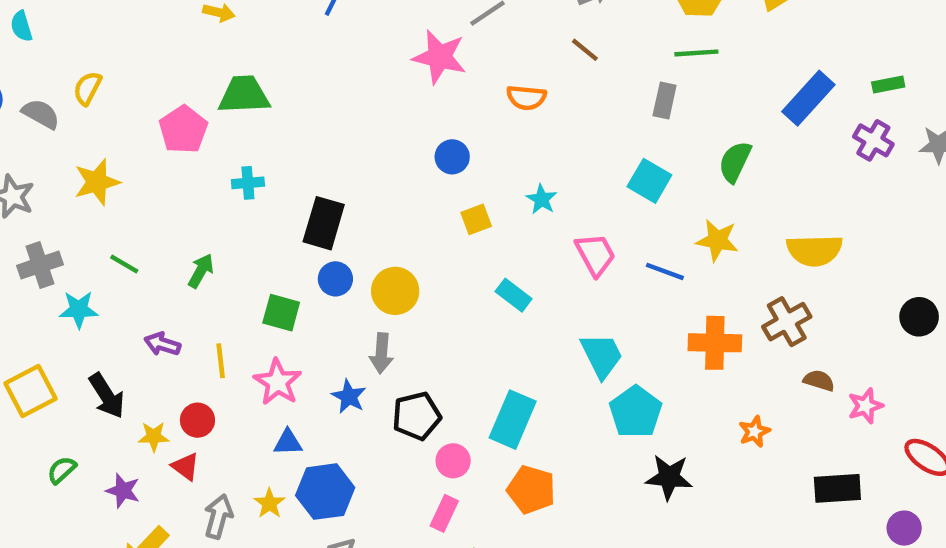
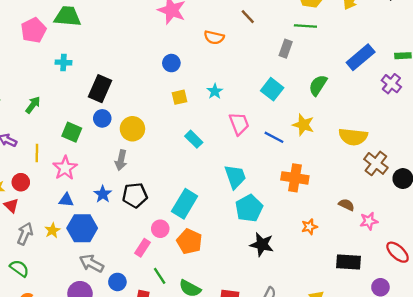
brown cross: (787, 322) -> (376, 163), moved, turned -30
blue star: (349, 396) -> (103, 194), moved
pink circle: (453, 461) -> (160, 229), moved

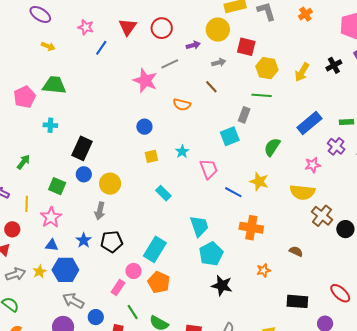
cyan square: (272, 89) -> (230, 136), moved, turned 30
pink trapezoid: (239, 124) -> (209, 169), moved
pink star: (369, 221) -> (313, 165), moved
gray arrow: (25, 234) -> (16, 274), turned 48

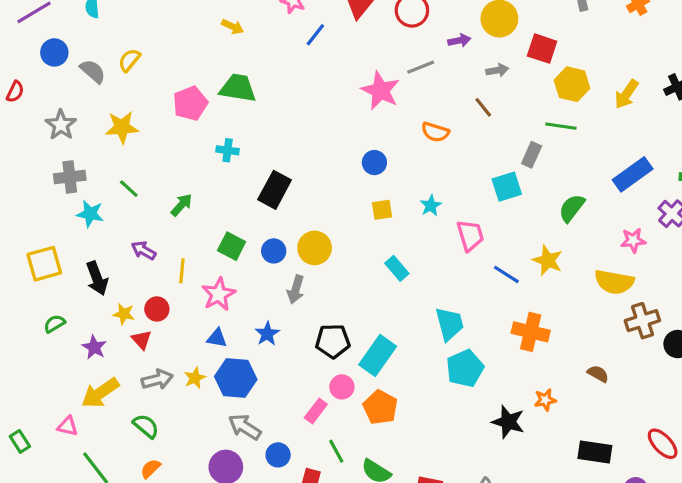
blue circle: (84, 174) -> (274, 251), moved
brown cross: (322, 216) -> (642, 321), turned 30
black pentagon: (112, 242) -> (333, 341), moved
black star: (222, 286) -> (508, 422), moved

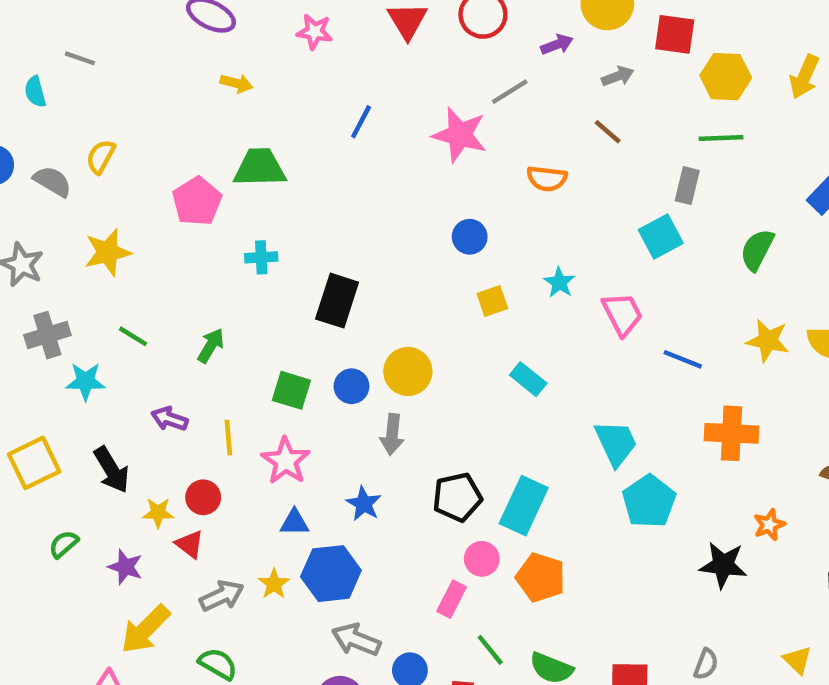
blue line: (315, 35) -> (361, 122), moved
yellow star: (548, 260) -> (768, 340), moved

